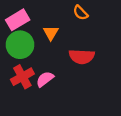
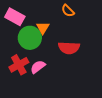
pink rectangle: (18, 20) -> (15, 17), turned 60
green circle: (20, 45) -> (30, 38), moved

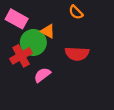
orange triangle: (43, 28) -> (48, 31), turned -32
red cross: (19, 65) -> (21, 56), moved

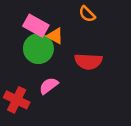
pink rectangle: (17, 19) -> (36, 26), moved
red cross: (21, 56) -> (17, 100), moved, turned -35

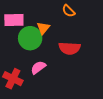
pink rectangle: (36, 26) -> (14, 20), moved, turned -30
orange triangle: (55, 36) -> (43, 28), turned 40

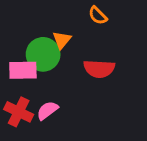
pink rectangle: (14, 20) -> (23, 70), moved
pink semicircle: (38, 67) -> (47, 110), moved

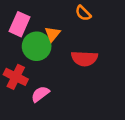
pink rectangle: (23, 70) -> (19, 24), moved, turned -65
red cross: (19, 112) -> (16, 77), moved

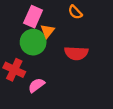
pink rectangle: (19, 24) -> (33, 17), moved

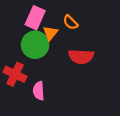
orange semicircle: (75, 12) -> (70, 22), moved
pink semicircle: (36, 85) -> (39, 91), turned -56

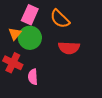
orange semicircle: (70, 22) -> (60, 19), size x1.5
orange triangle: (50, 33) -> (15, 34), moved

